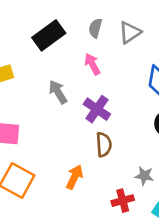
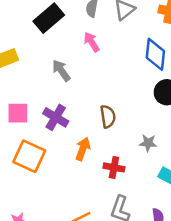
purple cross: (97, 109) -> (56, 117), moved
red cross: (123, 201) -> (114, 167), moved, turned 30

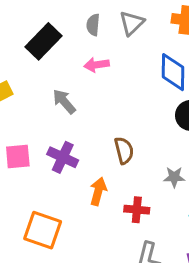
pink arrow: (92, 42) -> (97, 65), turned -60
orange square: (29, 156) -> (43, 230), moved

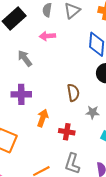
brown semicircle: (124, 150) -> (73, 93), moved
purple cross: (63, 157) -> (21, 94), turned -30

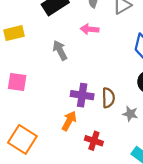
purple cross: (21, 94) -> (82, 95), moved
gray star: (93, 112) -> (130, 114), moved

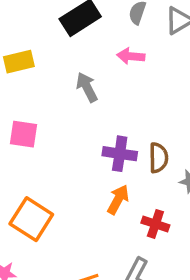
orange arrow: (69, 121) -> (118, 200), moved
red cross: (94, 141) -> (155, 224), moved

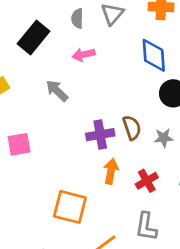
orange square: (31, 219) -> (70, 207), moved
red cross: (155, 224) -> (147, 181), turned -30

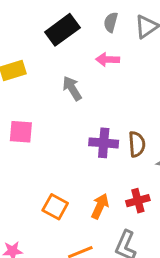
orange arrow: (111, 171) -> (100, 206), moved
orange square: (70, 207) -> (55, 207), size x0.7

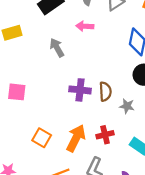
pink square: (21, 132) -> (17, 92), moved
orange arrow: (100, 206) -> (76, 138), size x1.4

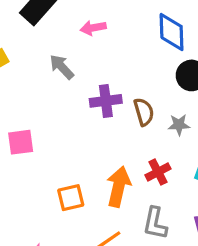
purple cross: (80, 90) -> (106, 101), moved
orange square: (42, 138) -> (71, 198), turned -30

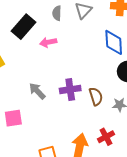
pink arrow: (93, 28) -> (48, 42), moved
gray arrow: (62, 67) -> (37, 91), moved

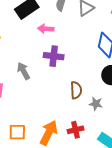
purple cross: (70, 89) -> (54, 56), moved

